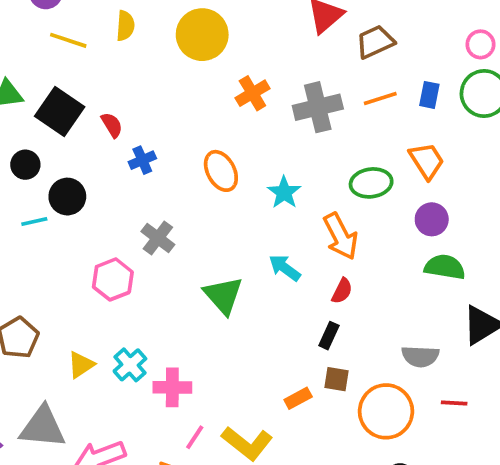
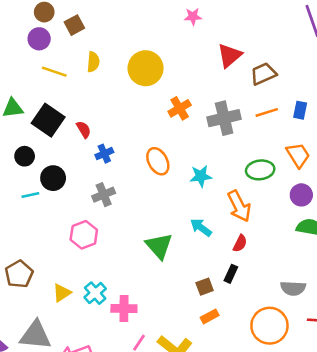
cyan star: (284, 192) -> (201, 176), turned 30
gray cross: (158, 238) -> (104, 195), moved, turned 30
brown square: (336, 379) -> (205, 287), moved, turned -30

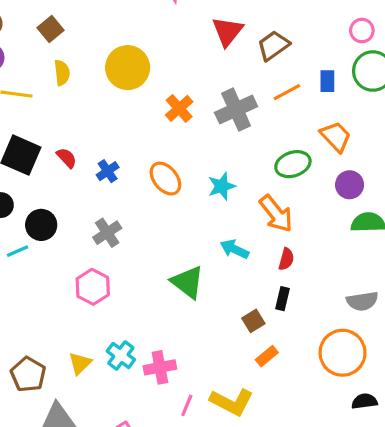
brown square: (74, 25) -> (50, 29), moved
blue cross: (104, 154) -> (108, 171), moved
brown pentagon: (19, 274) -> (28, 374), moved

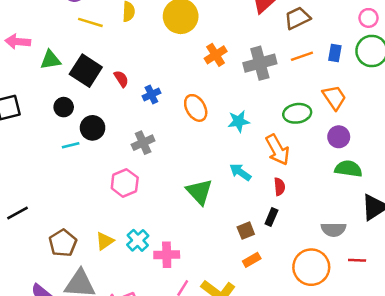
red semicircle: (286, 259) -> (280, 187), turned -30

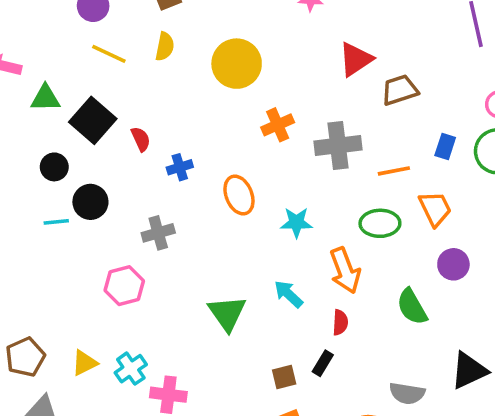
orange line: (302, 56) -> (394, 171), moved
purple circle: (339, 137) -> (453, 264), moved
green semicircle: (348, 169) -> (412, 307), moved, turned -136

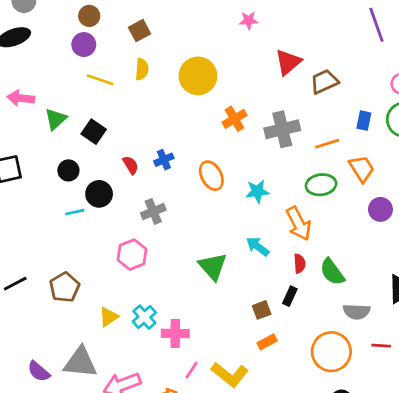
green triangle: (45, 98) -> (56, 119), turned -35
black square: (93, 120) -> (94, 132), size x0.7
red semicircle: (141, 139) -> (131, 165), moved
green semicircle: (412, 307) -> (332, 272), moved
brown pentagon: (25, 357) -> (65, 287), moved

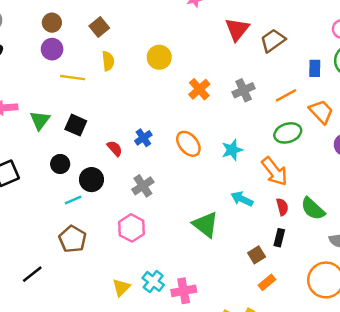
yellow circle: (198, 76) -> (159, 57), size x0.7
gray cross: (282, 129) -> (244, 90), size x0.7
brown pentagon: (65, 287) -> (73, 239), moved

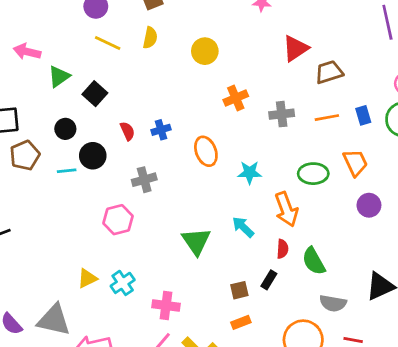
blue rectangle: (315, 68) -> (363, 115), turned -35
orange line: (286, 95) -> (327, 118), moved
brown pentagon: (73, 239) -> (25, 155), moved
pink cross: (184, 291) -> (166, 306), moved

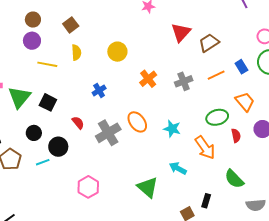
green triangle: (59, 76) -> (19, 97), size x1.4
blue cross: (161, 130) -> (99, 90), moved
cyan star: (250, 173) -> (172, 129), turned 30
gray cross: (144, 180) -> (108, 133), moved, size x1.4
red semicircle: (282, 249) -> (236, 136), moved

